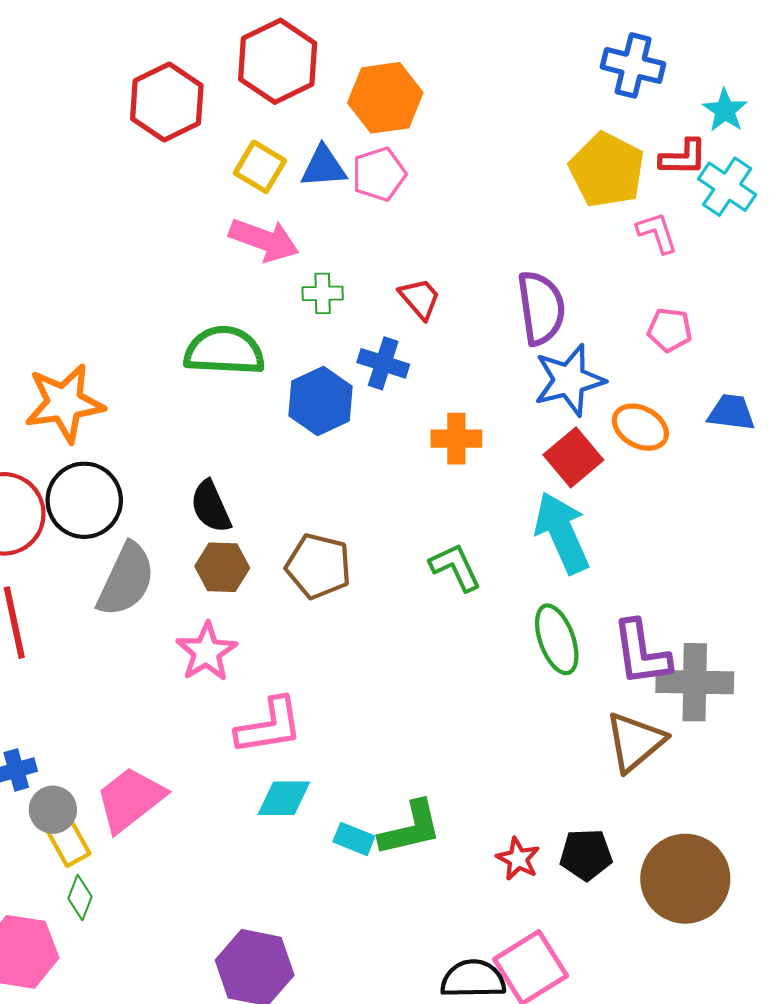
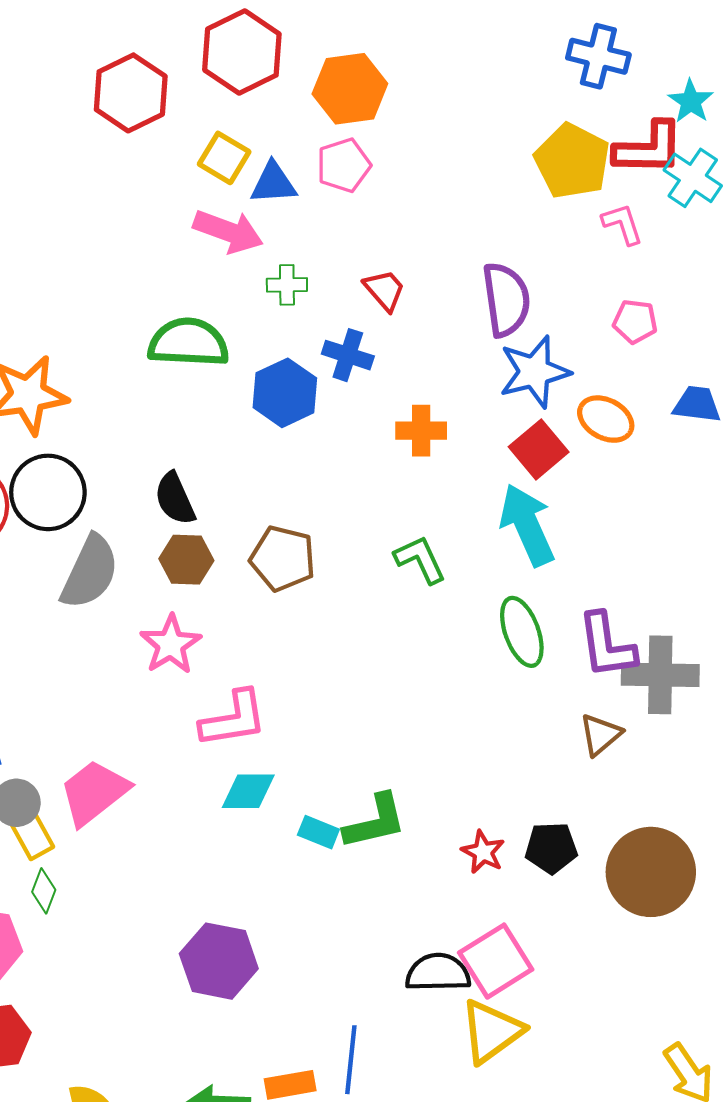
red L-shape: (683, 157) -> (649, 149), size x1.5
blue triangle: (324, 167) -> (273, 183), moved
brown triangle: (635, 742) -> (600, 735), size x0.7

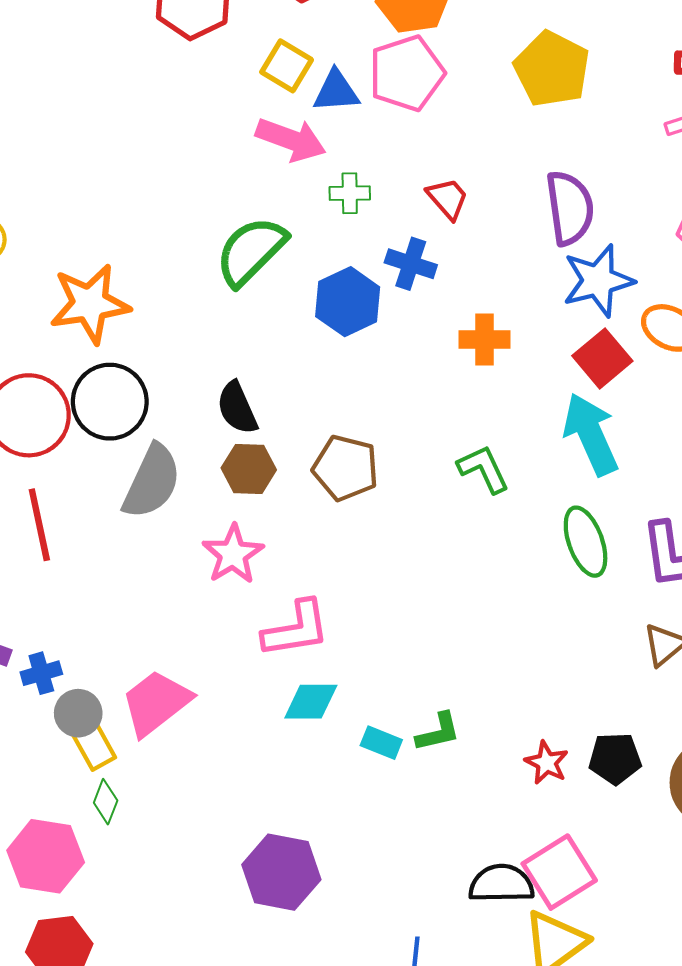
yellow pentagon: (572, 161) -> (552, 69), moved
pink pentagon: (344, 165) -> (407, 73), size x1.4
green semicircle: (188, 342) -> (251, 251), turned -48
green L-shape: (375, 822) -> (438, 732), size x0.7

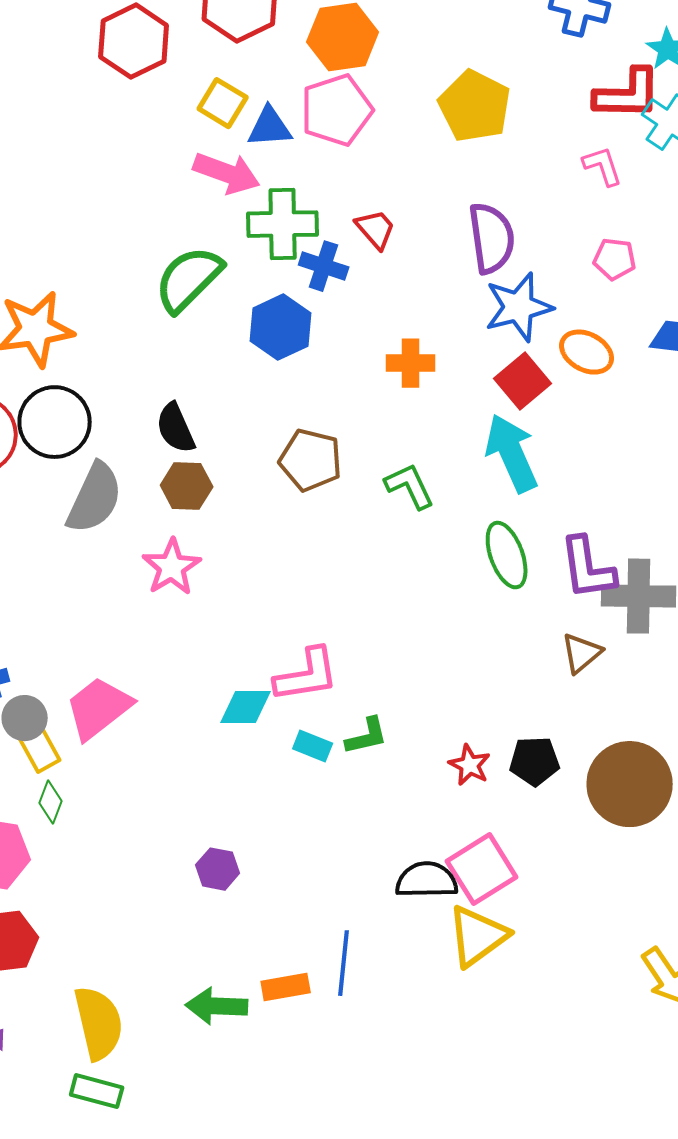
green cross: (350, 193) -> (283, 224), size x1.8
blue cross: (411, 264) -> (324, 266), moved
brown pentagon: (346, 468) -> (311, 460), moved
pink L-shape: (296, 629) -> (307, 675), moved
purple hexagon: (281, 872) -> (218, 869), size x0.6

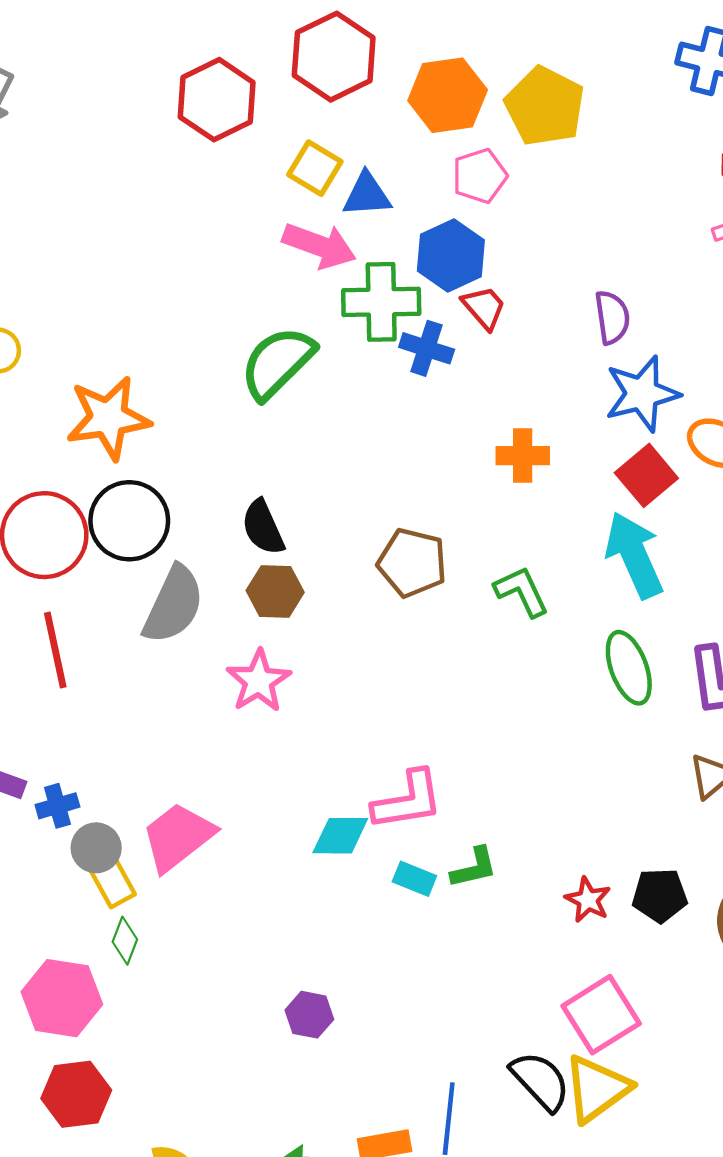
yellow pentagon: (475, 106) -> (545, 106), moved
pink pentagon: (337, 110) -> (480, 176), moved, size x0.7
purple semicircle: (492, 238) -> (612, 317), size x0.7
blue hexagon: (281, 327) -> (451, 256), moved
black semicircle: (427, 880) -> (540, 1081), moved, turned 48

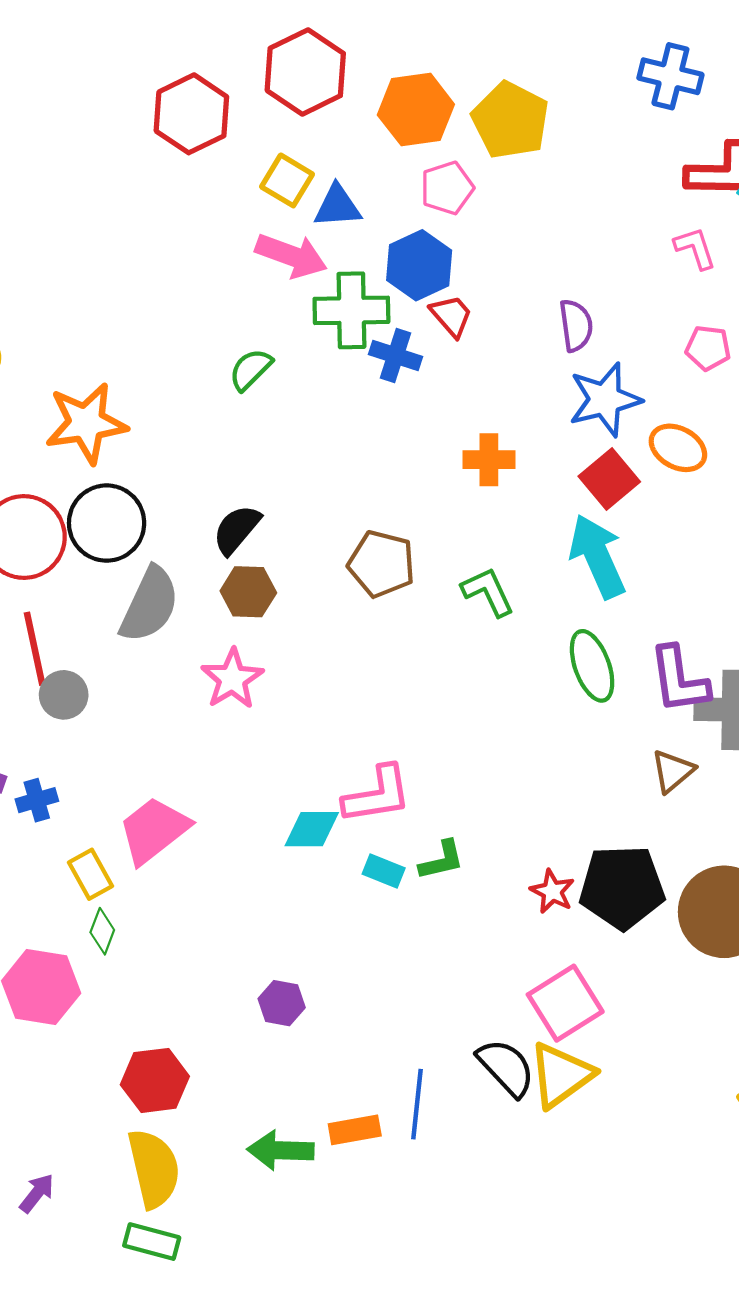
green semicircle: (277, 363) -> (251, 369), size x0.6
black semicircle: (263, 527) -> (237, 529), turned 64
gray circle: (96, 848) -> (64, 695), moved
black pentagon: (660, 895) -> (622, 887), size x1.6
red hexagon: (76, 1094) -> (155, 1080), moved

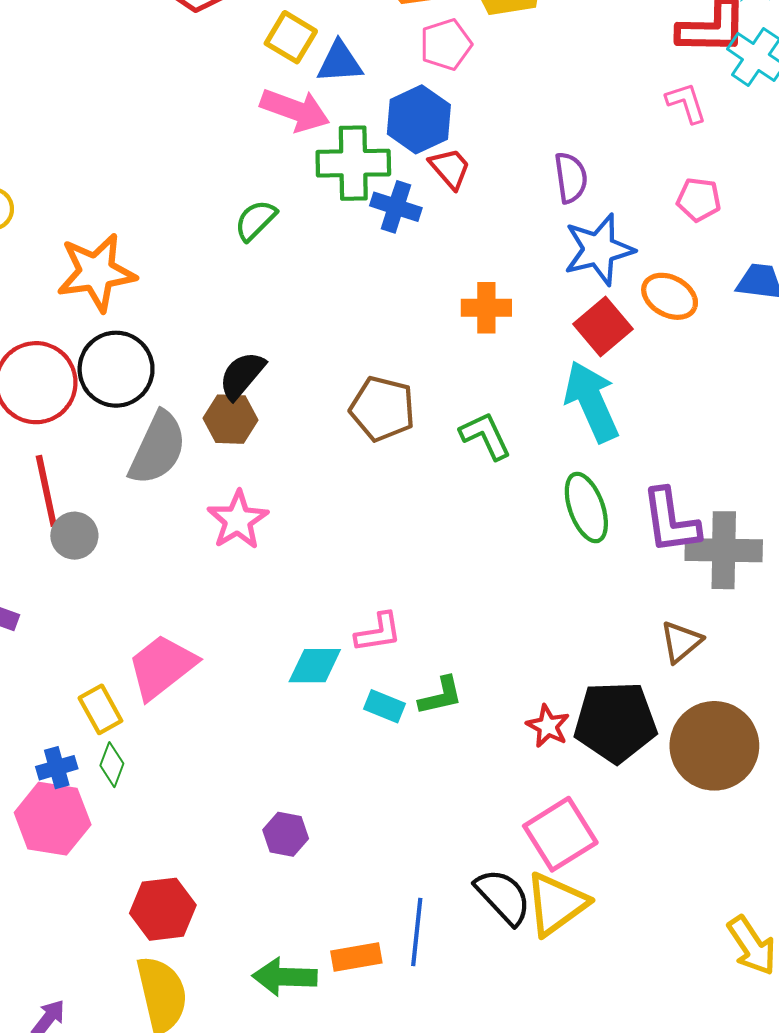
brown hexagon: (248, 592) -> (230, 419), moved
brown triangle: (673, 771) -> (681, 642), moved
pink L-shape: (377, 795) -> (378, 632), size x0.7
blue cross: (37, 800) -> (57, 768), moved

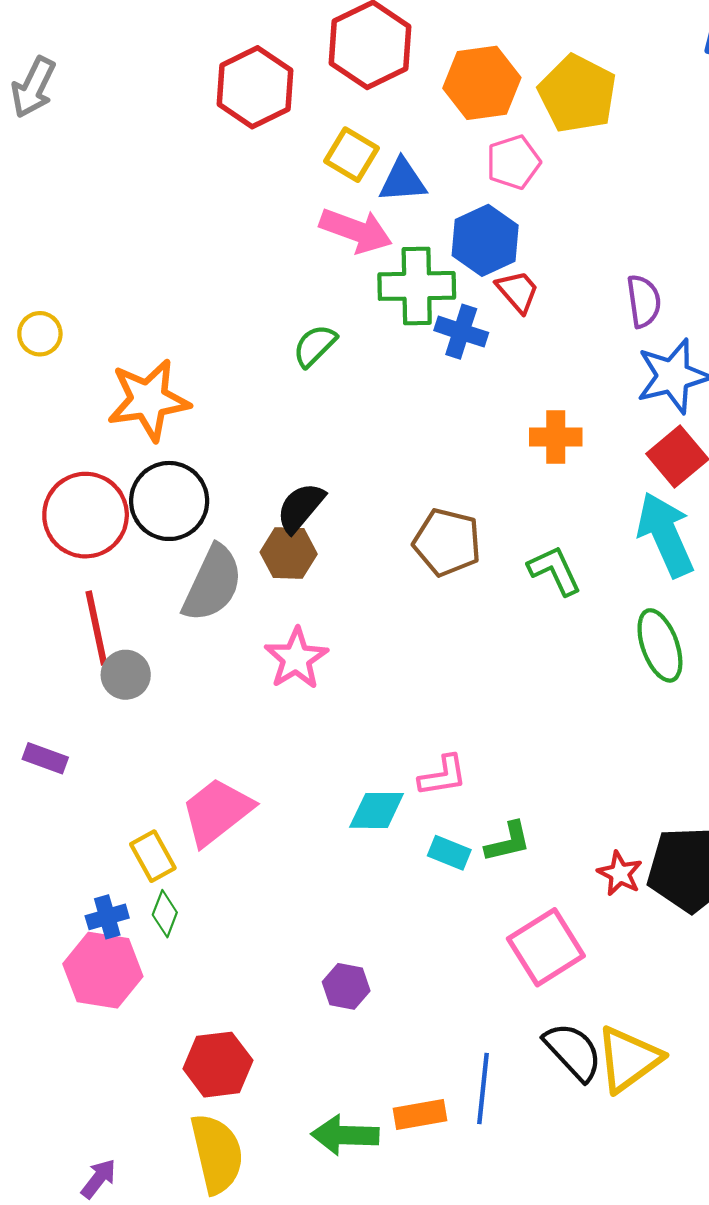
pink square: (560, 834) -> (546, 947), moved

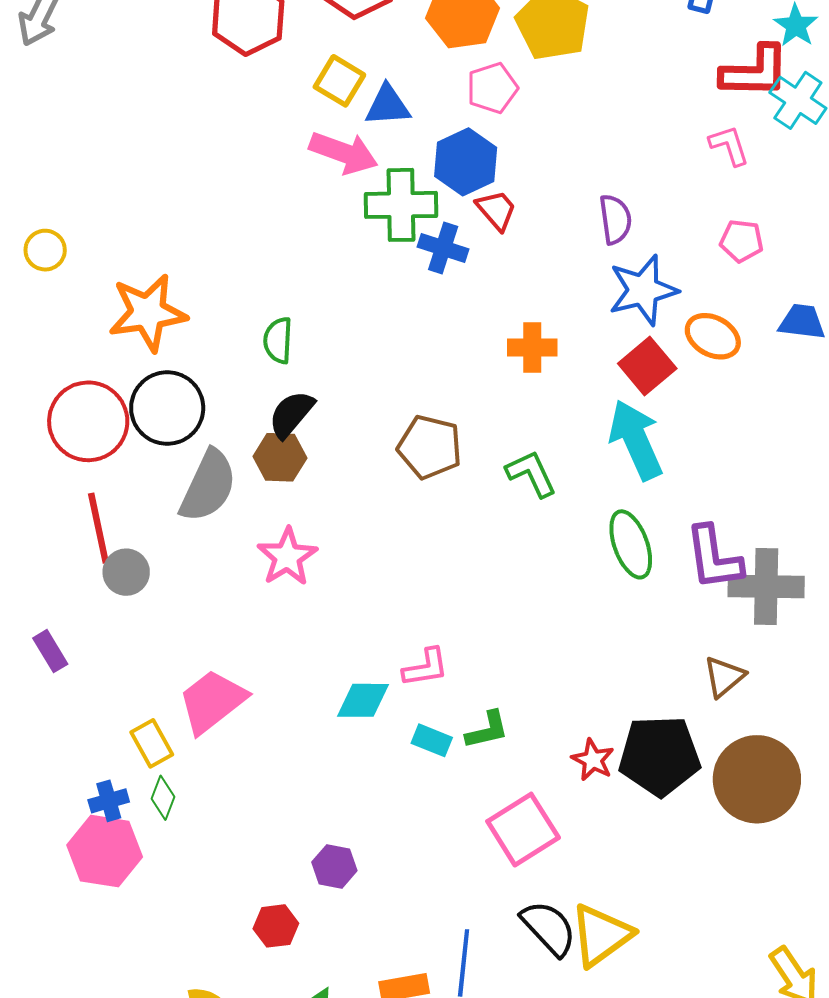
green semicircle: (315, 346) -> (278, 340), moved, turned -42
purple rectangle: (45, 758) -> (50, 651), turned 39
red hexagon: (218, 1065) -> (276, 926), moved, size x0.7

